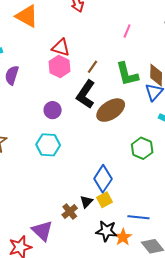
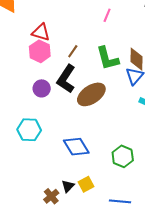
purple circle: (53, 110) -> (42, 88), moved
green hexagon: (142, 148) -> (123, 156), moved
blue diamond: (103, 179) -> (76, 147), moved, turned -64

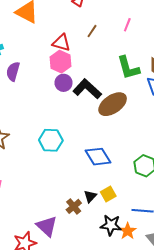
brown line: (73, 51) -> (92, 31), moved
black L-shape: (66, 79) -> (87, 89), turned 100
purple circle: (42, 88) -> (64, 83), moved

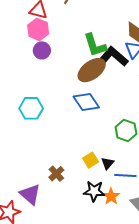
green L-shape: (128, 68) -> (95, 45), moved
black L-shape: (87, 89) -> (114, 56), moved
blue diamond: (98, 157) -> (86, 102), moved
black triangle: (90, 196) -> (107, 163), moved

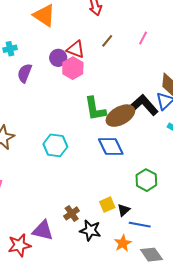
green L-shape: (95, 45) -> (95, 109), moved
purple circle: (42, 50) -> (58, 58), moved
black star: (94, 191) -> (90, 230), moved
purple triangle: (30, 194) -> (43, 230), turned -35

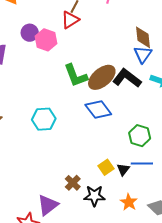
red triangle: (76, 49) -> (70, 20), moved, turned -42
black L-shape: (144, 105) -> (127, 78), moved
blue line: (140, 225) -> (142, 164), moved
purple triangle: (43, 230) -> (48, 205), turned -40

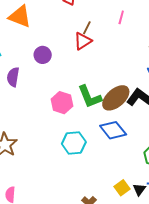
pink hexagon: (46, 40) -> (62, 103), moved
cyan hexagon: (44, 119) -> (74, 143), moved

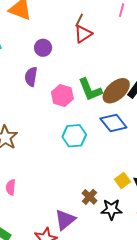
brown line: (87, 28) -> (79, 20), moved
purple semicircle: (13, 77) -> (31, 77), moved

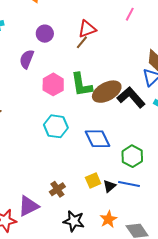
brown line: (79, 20) -> (82, 42), moved
blue diamond: (113, 123) -> (97, 139), moved
black star: (111, 209) -> (74, 221), moved

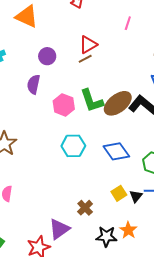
brown line: (82, 42) -> (85, 59), turned 32
orange star: (108, 219) -> (128, 230), moved

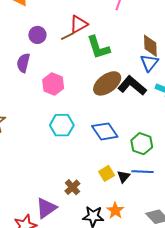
brown line: (85, 59) -> (67, 36), moved
green L-shape: (92, 101) -> (98, 47), moved

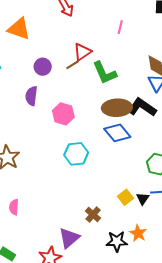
brown ellipse: (107, 83) -> (117, 108), turned 40
blue diamond: (105, 131) -> (117, 133), moved

